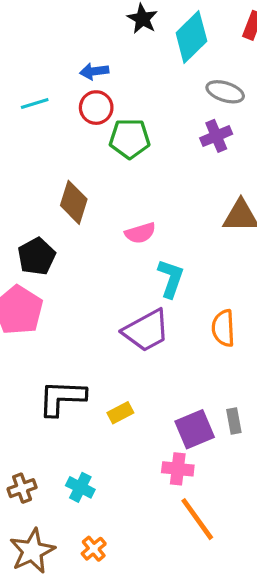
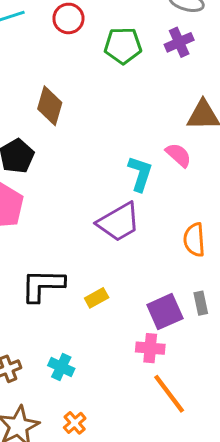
green pentagon: (130, 139) -> (123, 46), moved
pink semicircle: (140, 233) -> (179, 155), moved, turned -120
orange semicircle: (223, 328) -> (194, 240), moved

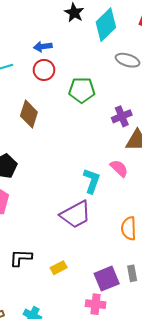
purple cross: (179, 42) -> (122, 116), moved
brown diamond: (50, 106) -> (29, 114), moved
black L-shape: (43, 285) -> (21, 258), size x0.7

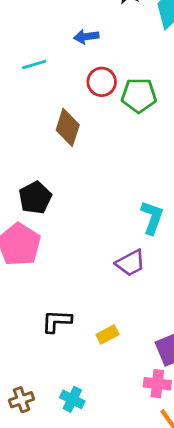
red circle: (44, 70) -> (102, 82), moved
purple trapezoid: (76, 215) -> (130, 263), size x0.7

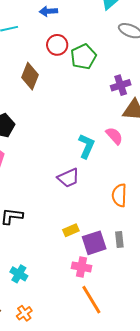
green pentagon: (139, 95) -> (83, 57), turned -30
yellow rectangle: (108, 335) -> (71, 230), moved

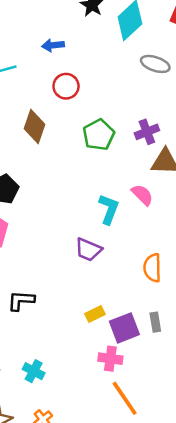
green pentagon: (83, 57) -> (99, 135), moved
purple trapezoid: (68, 178) -> (88, 250), turned 50

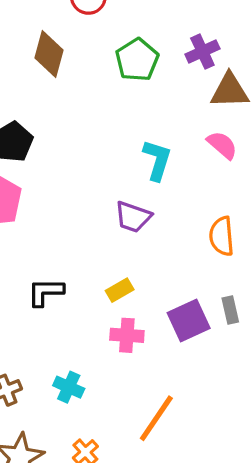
pink semicircle: (142, 195) -> (222, 145), moved
yellow rectangle: (95, 314) -> (120, 290), moved
pink cross: (110, 359) -> (127, 335), moved
orange line: (125, 398) -> (156, 418), moved, turned 72

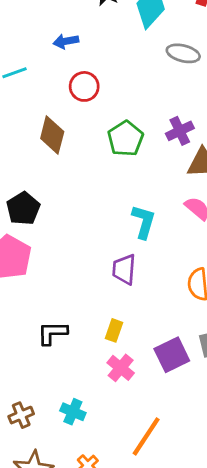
purple trapezoid: (133, 217) -> (124, 269), turned 76
yellow rectangle: (120, 290) -> (114, 330), turned -40
pink cross: (127, 335) -> (121, 368), turned 36

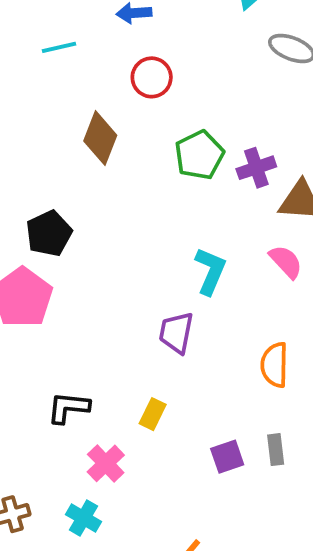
purple cross: (180, 131) -> (256, 168), moved
purple square: (172, 355) -> (227, 457), size x0.7
pink cross: (121, 368) -> (106, 463), moved

